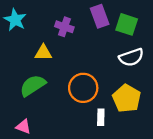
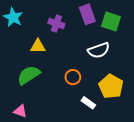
white semicircle: (131, 57) -> (99, 50), moved
orange circle: (83, 88) -> (73, 77), size x0.6
white rectangle: (101, 117) -> (88, 103), turned -56

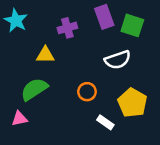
purple cross: (56, 24) -> (67, 28), turned -35
pink triangle: (20, 111) -> (20, 119), moved, turned -32

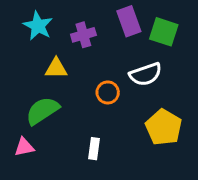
cyan star: (16, 21) -> (38, 26), moved
orange circle: (87, 92) -> (108, 92), moved
white rectangle: (105, 122) -> (94, 149), moved, turned 63

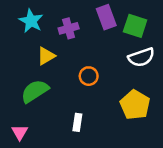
yellow triangle: (56, 68) -> (46, 56), turned -30
white semicircle: (146, 74) -> (141, 57), moved
pink triangle: (24, 147) -> (20, 132), moved, turned -48

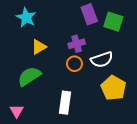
purple cross: (69, 28) -> (77, 44), moved
white semicircle: (141, 57) -> (102, 60), moved
white rectangle: (77, 122) -> (65, 103), size x1.5

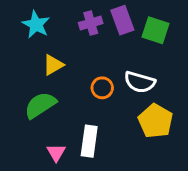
purple cross: (77, 44) -> (91, 23), moved
white semicircle: (102, 60) -> (140, 82), turned 35
pink triangle: (17, 111) -> (56, 153), moved

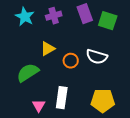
purple cross: (91, 23) -> (54, 16), moved
yellow triangle: (53, 65) -> (48, 49), moved
yellow pentagon: (156, 121) -> (103, 101), moved, turned -30

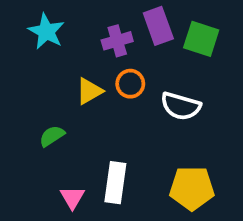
purple cross: (54, 16) -> (117, 41), moved
orange circle: (71, 61) -> (130, 84), moved
green semicircle: (28, 73) -> (52, 136), size x0.6

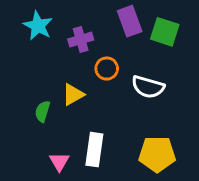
purple cross: (117, 41) -> (81, 40), moved
yellow triangle: (89, 91) -> (73, 95), moved
green semicircle: (52, 136) -> (42, 111), turned -40

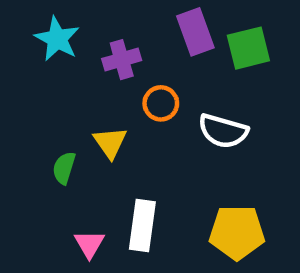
green square: (165, 32) -> (248, 48), turned -32
yellow triangle: (73, 95) -> (110, 143), turned -35

